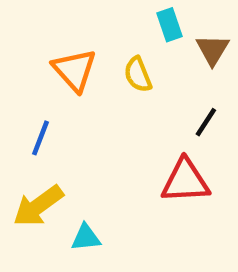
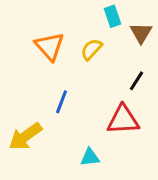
yellow semicircle: (138, 75) -> (91, 49), turned 65
blue line: (41, 138) -> (61, 102), moved
cyan triangle: (86, 238) -> (90, 157), moved

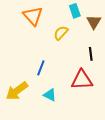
orange triangle: (49, 46) -> (33, 16), moved
black line: (136, 81) -> (91, 54), turned -40
cyan triangle: (90, 157) -> (50, 95), moved, turned 32

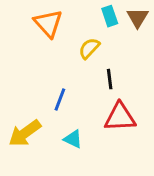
brown triangle: (94, 22) -> (137, 18), moved
black line: (91, 54) -> (110, 79), moved

